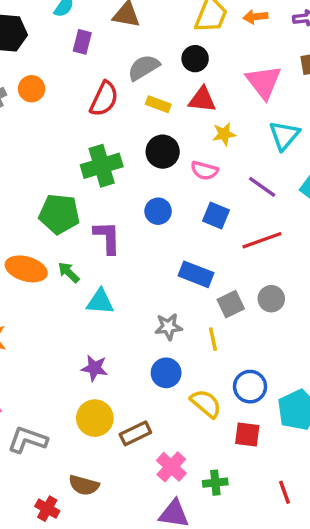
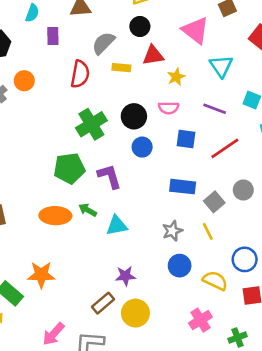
black circle: (163, 152) -> (134, 116), moved
brown rectangle: (135, 433) -> (103, 303), moved
pink cross: (171, 467) -> (200, 320), moved, turned 30

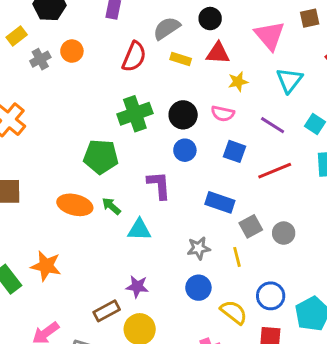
purple L-shape: (109, 176) -> (159, 185), moved
gray circle: (243, 190) -> (284, 233), moved

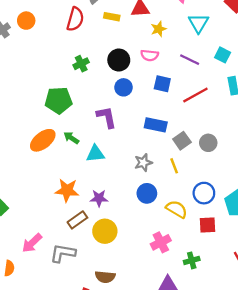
green cross: (135, 114) -> (81, 64), size x0.6
orange ellipse: (75, 205) -> (43, 140), turned -45
orange star: (46, 266) -> (67, 190), moved

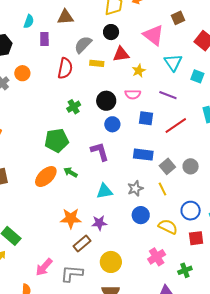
cyan square: (223, 55) -> (197, 76), moved
cyan triangle: (95, 154) -> (104, 191), moved
yellow circle: (105, 231) -> (111, 262), moved

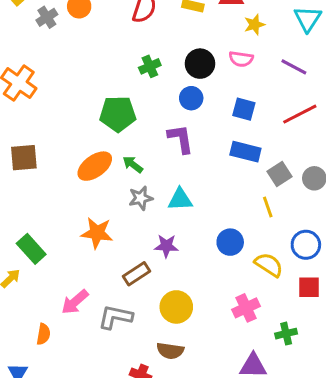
blue square: (146, 118) -> (244, 109), moved
blue circle: (112, 124) -> (191, 98), moved
gray star: (135, 188) -> (141, 198), moved
orange star: (71, 218) -> (97, 233), moved

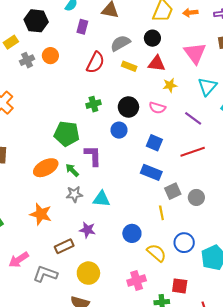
purple L-shape: (181, 139) -> (93, 156), moved
red square: (309, 287) -> (180, 286), moved

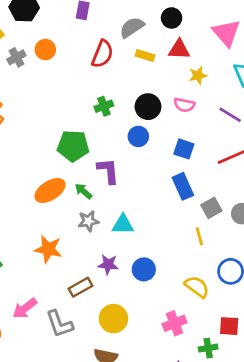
blue rectangle: (151, 172) -> (183, 186), turned 48
blue circle: (132, 233) -> (144, 269), moved
gray L-shape: (45, 274) -> (59, 324), turned -125

